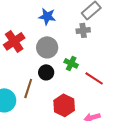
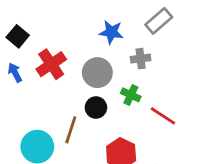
blue star: (47, 16) -> (111, 32), moved
gray cross: (83, 30) -> (141, 59), moved

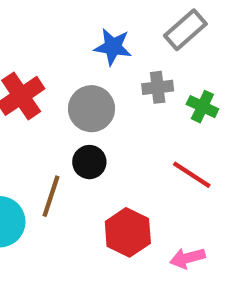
green cross: (131, 95) -> (202, 107), moved

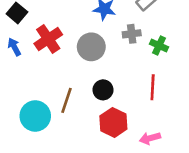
black circle: (89, 162) -> (103, 90), moved
red line: (192, 175) -> (153, 87), turned 60

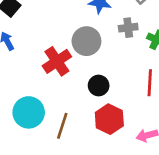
red cross: (48, 39) -> (57, 61), moved
brown line: (66, 100) -> (62, 126), moved

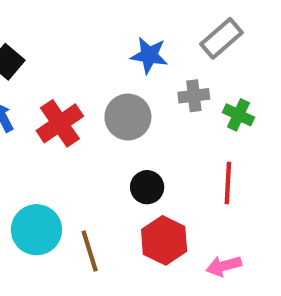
red cross: (57, 61) -> (60, 123), moved
brown line: (62, 126) -> (90, 251), turned -35

